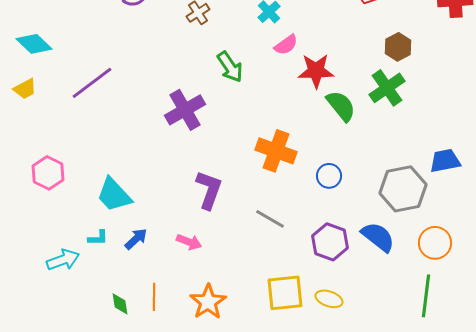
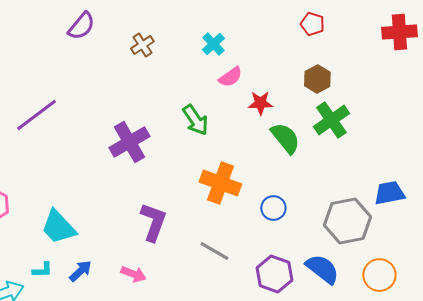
brown hexagon: (398, 47) -> (317, 79), moved
green arrow: (230, 67) -> (195, 120), moved
red star: (316, 71) -> (260, 103), size x0.7

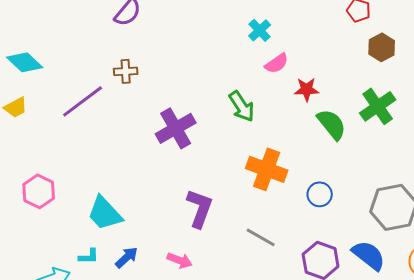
brown cross: (142, 45) -> (126, 71), moved, turned 30
brown hexagon: (317, 79) -> (382, 47), moved

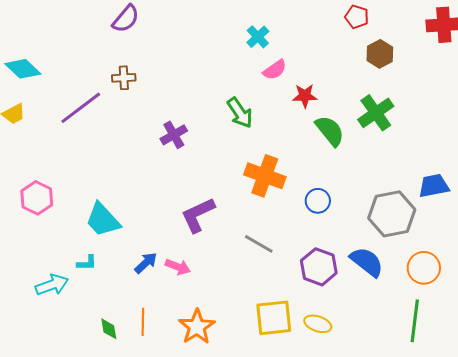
purple cross: (176, 128) -> (174, 135), size x0.7
purple L-shape: (200, 208) -> (198, 215), turned -135
blue arrow: (127, 257) -> (146, 263), moved

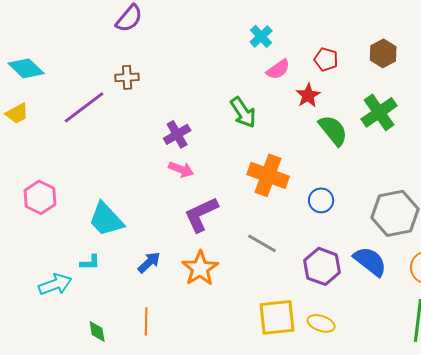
red pentagon: (357, 17) -> (326, 59), moved
red star: (305, 96) -> (308, 95), turned -30
pink arrow: (178, 267) -> (181, 169), moved
orange star: (197, 327) -> (200, 268), moved
green diamond: (109, 329) -> (97, 331), moved

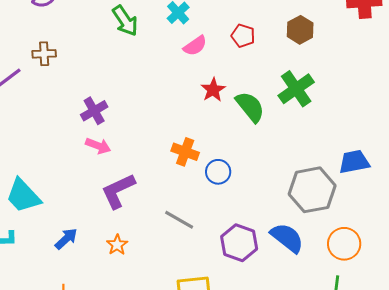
red star: (308, 95) -> (213, 90), moved
green arrow: (243, 112) -> (125, 21), moved
orange cross: (268, 175) -> (185, 152), size x0.7
blue circle: (321, 200) -> (218, 172), moved
orange star: (200, 268) -> (117, 245), size x0.6

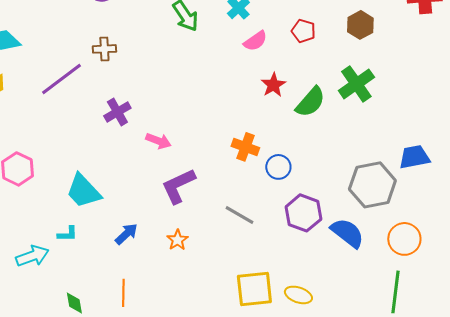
green semicircle: (250, 107) -> (310, 102), turned 80
purple cross: (94, 111) -> (117, 112), moved
purple hexagon: (239, 243) -> (303, 213), moved

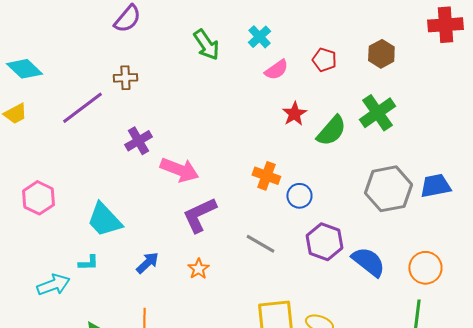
pink arrow: (158, 141) -> (179, 170), size x1.5
gray hexagon: (372, 185) -> (388, 189), moved

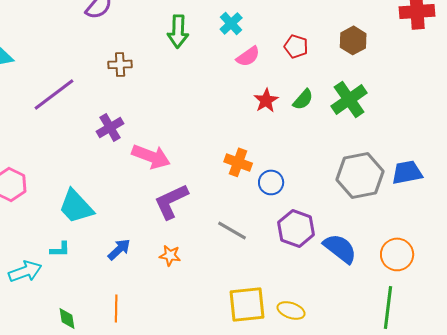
green arrow: (206, 45) -> (178, 31), turned 36
brown cross: (125, 78) -> (120, 64), moved
green semicircle: (331, 131) -> (303, 99), moved, size x0.7
orange star: (198, 269) -> (170, 255), turned -30

